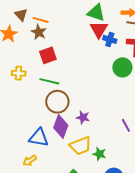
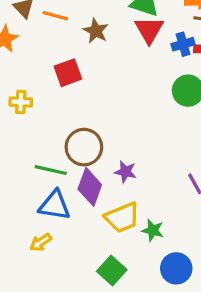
brown star: (39, 32) -> (96, 31), moved
blue cross: (110, 39) -> (183, 44), moved, turned -32
green line: (49, 81) -> (51, 170), moved

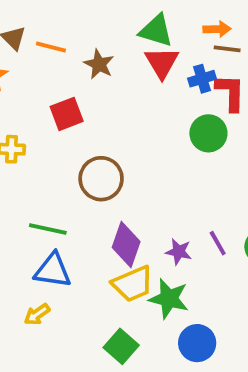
brown circle: (84, 147) -> (101, 179), moved
purple star: (125, 172) -> (179, 252), moved
purple diamond: (90, 187) -> (126, 244), moved
green star: (153, 230) -> (169, 299), size x1.5

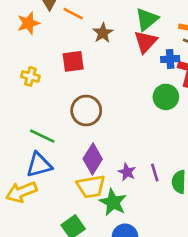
green triangle: (156, 31) -> (147, 19), turned 50
blue triangle: (53, 270) -> (39, 165), turned -36
yellow arrow: (37, 314) -> (21, 192), size x1.6

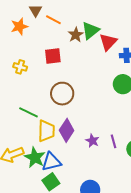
green triangle: (147, 19) -> (90, 31), moved
blue triangle: (39, 165) -> (51, 162), moved
yellow trapezoid: (91, 187) -> (46, 131), moved, turned -80
green star: (113, 202) -> (35, 158), moved

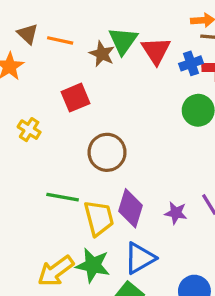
yellow cross: (20, 67) -> (29, 130), turned 32
blue triangle: (51, 162) -> (140, 258), moved

